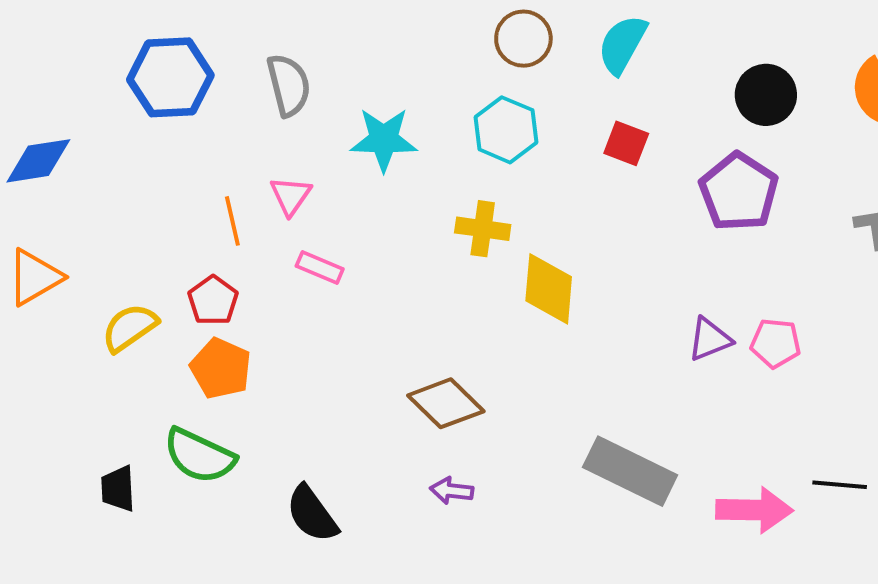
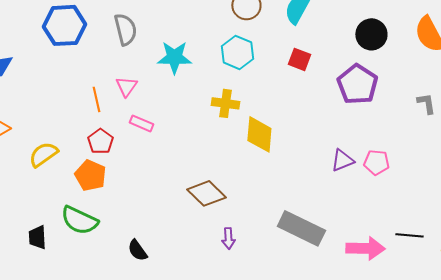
red pentagon: (213, 300) -> (100, 141), moved
purple arrow: (452, 491) -> (228, 238), moved, turned -100
black semicircle: (312, 514) -> (137, 250), size x0.7

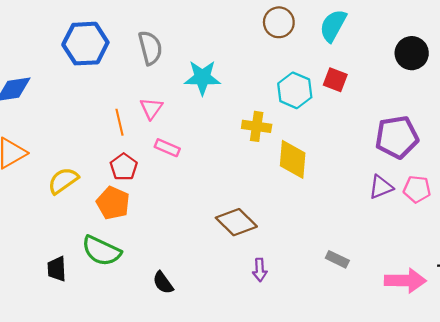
cyan hexagon: (237, 52) -> (295, 90), moved
purple pentagon: (357, 84) -> (397, 137), moved, turned 30
gray rectangle: (301, 228) -> (337, 259), size x0.5

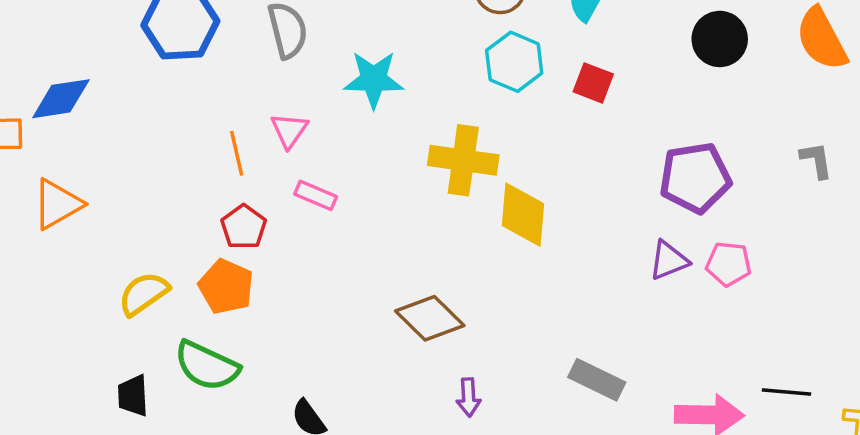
cyan hexagon: (295, 90) -> (514, 62), moved
yellow cross: (257, 126) -> (463, 160), size x1.4
yellow semicircle: (63, 181) -> (143, 294), moved
gray rectangle: (337, 259) -> (597, 380), size x1.4

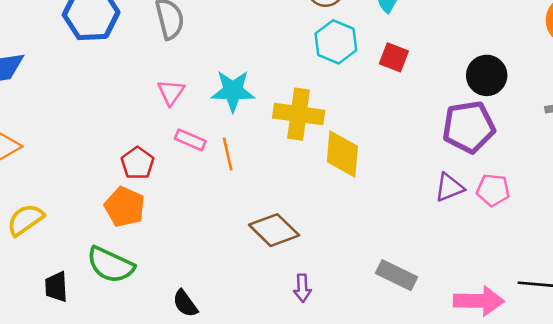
black circle: (720, 39) -> (487, 75), moved
cyan star: (374, 79) -> (233, 91), moved
orange line: (237, 153) -> (228, 154), moved
yellow semicircle: (143, 294) -> (25, 220), moved

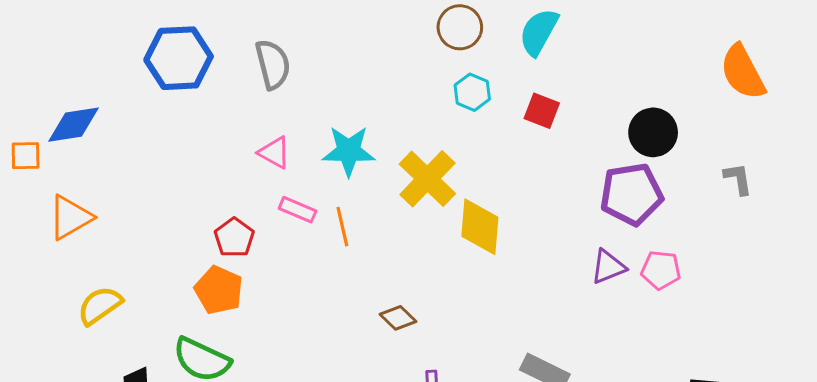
cyan hexagon: (336, 42) -> (472, 92), size x0.7
pink triangle: (171, 92) -> (274, 152), turned -36
yellow cross: (299, 114) -> (427, 179), turned 36
brown diamond: (274, 230) -> (398, 318), size x0.6

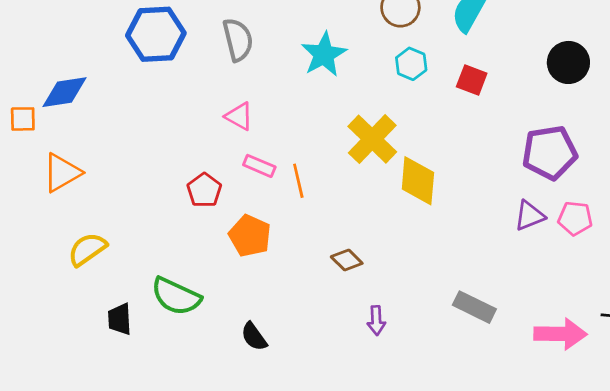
black circle: (653, 132) -> (568, 62), moved
cyan star: (349, 151) -> (324, 54), moved, turned -30
orange pentagon: (219, 290) -> (250, 236), moved

